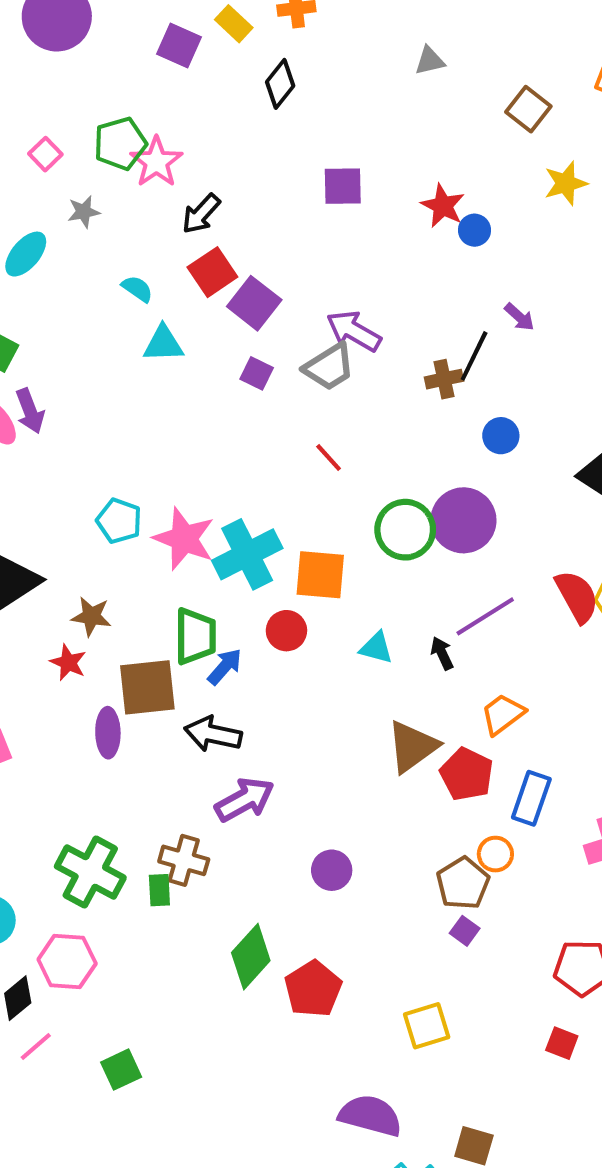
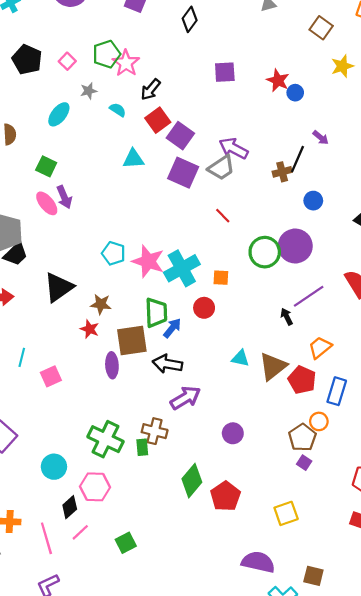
cyan semicircle: (137, 289) -> (118, 110), moved
purple square: (257, 373) -> (183, 173), size x1.8
orange square: (320, 575) -> (221, 278), size x0.6
cyan triangle: (376, 648) -> (240, 358), moved

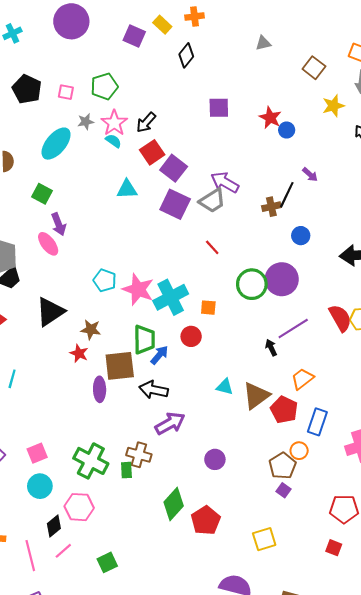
pink square: (67, 61) -> (66, 92), turned -35
pink star: (126, 63) -> (114, 123), moved
cyan ellipse: (59, 114) -> (56, 144), size x1.4
pink ellipse: (47, 203) -> (48, 244), moved
pink square: (51, 376) -> (37, 453), moved

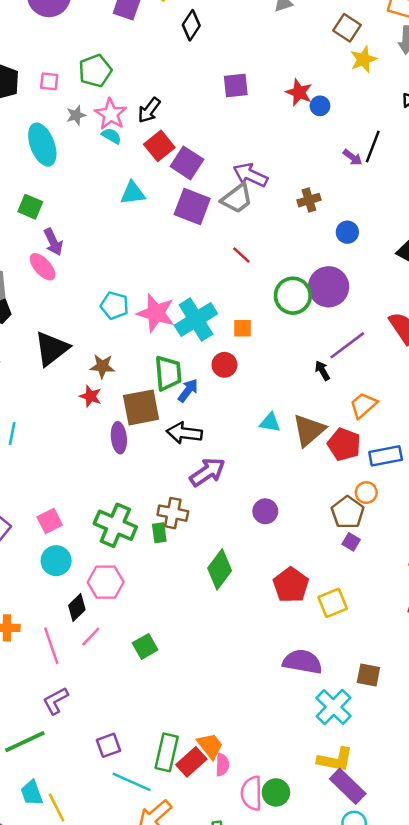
yellow star: (333, 106) -> (363, 59), moved
cyan ellipse: (56, 144) -> (42, 145), turned -56
black line: (287, 195) -> (373, 147), moved
blue rectangle: (317, 422) -> (386, 456), turned 65
red pentagon: (206, 520) -> (291, 585), moved

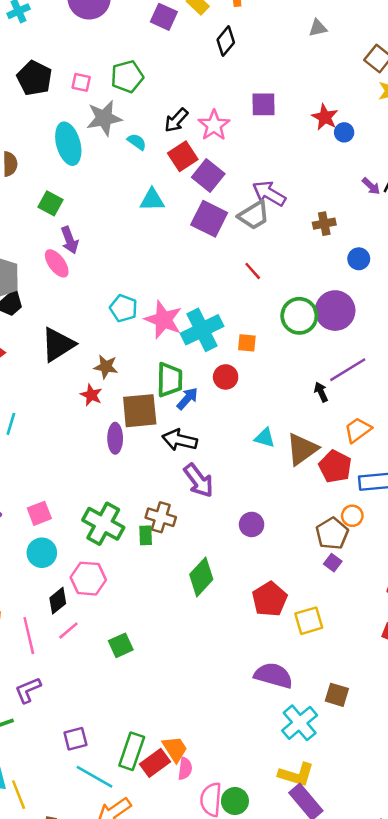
pink star: (111, 114) -> (214, 125), moved
gray star: (76, 115) -> (104, 118), size x1.8
purple arrow: (207, 472) -> (199, 480), turned 81

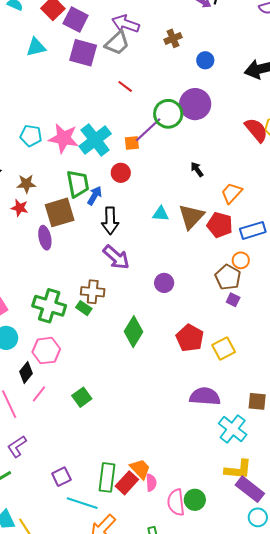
purple line: (348, 370) -> (148, 130), moved
black arrow: (180, 440) -> (110, 221), moved, turned -92
green rectangle: (146, 535) -> (84, 308), turned -42

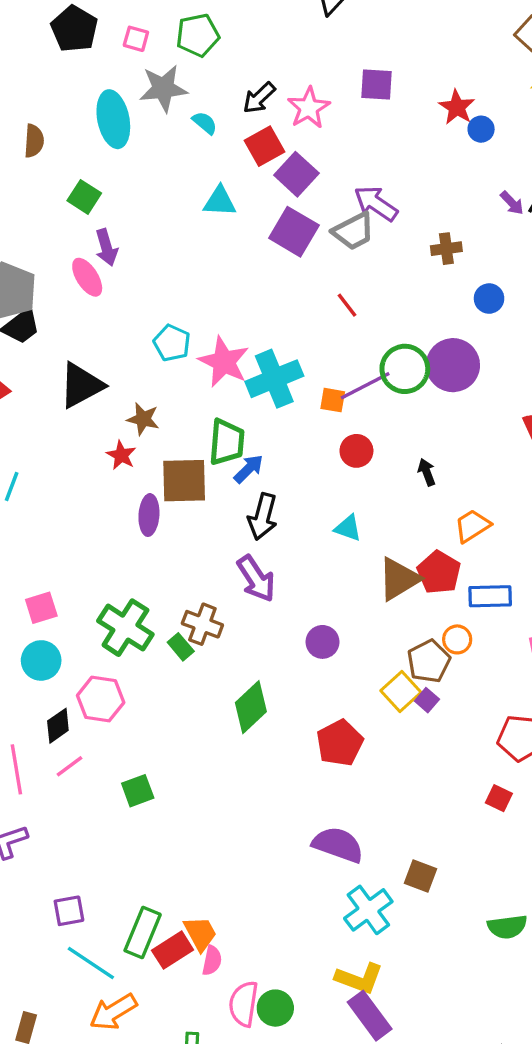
red circle: (121, 173) -> (356, 451), moved
brown triangle: (191, 217) -> (399, 579), moved
yellow square: (224, 348) -> (401, 691), moved, turned -30

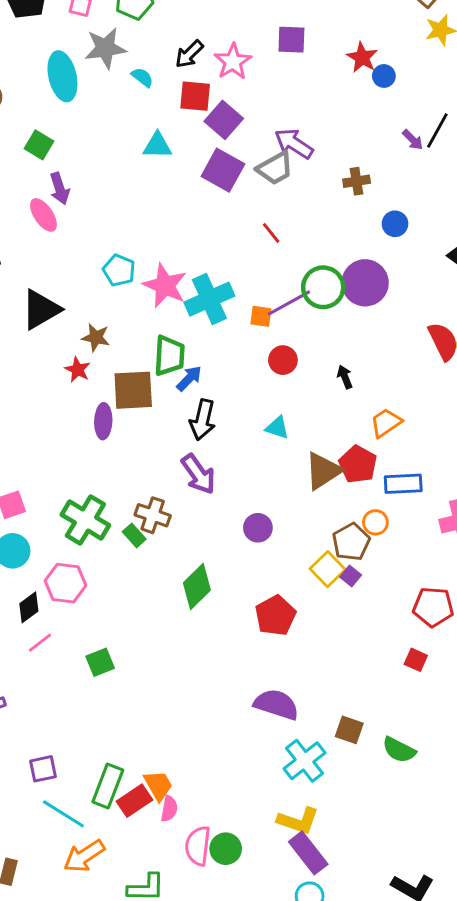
red square: (264, 146) -> (195, 96), turned 36
green semicircle: (507, 927) -> (399, 750), moved, turned 36

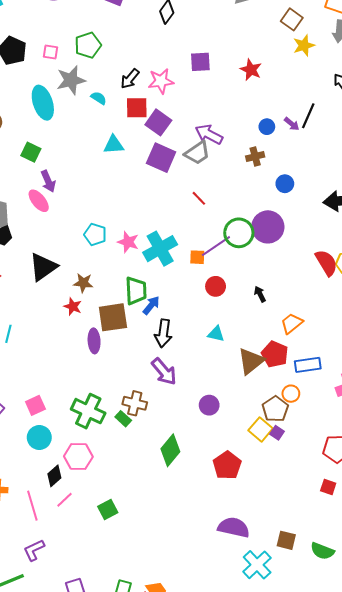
pink star: (233, 62) -> (161, 81), turned 30
blue circle: (384, 76) -> (267, 127), moved
pink star: (165, 285) -> (128, 242), size x0.7

